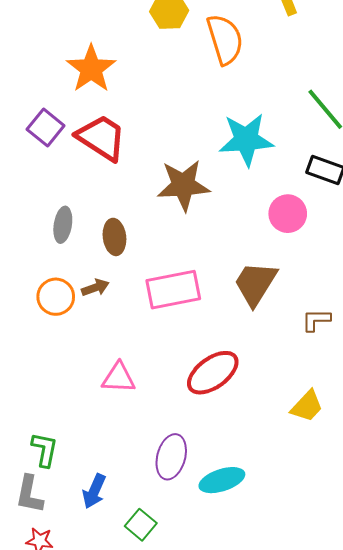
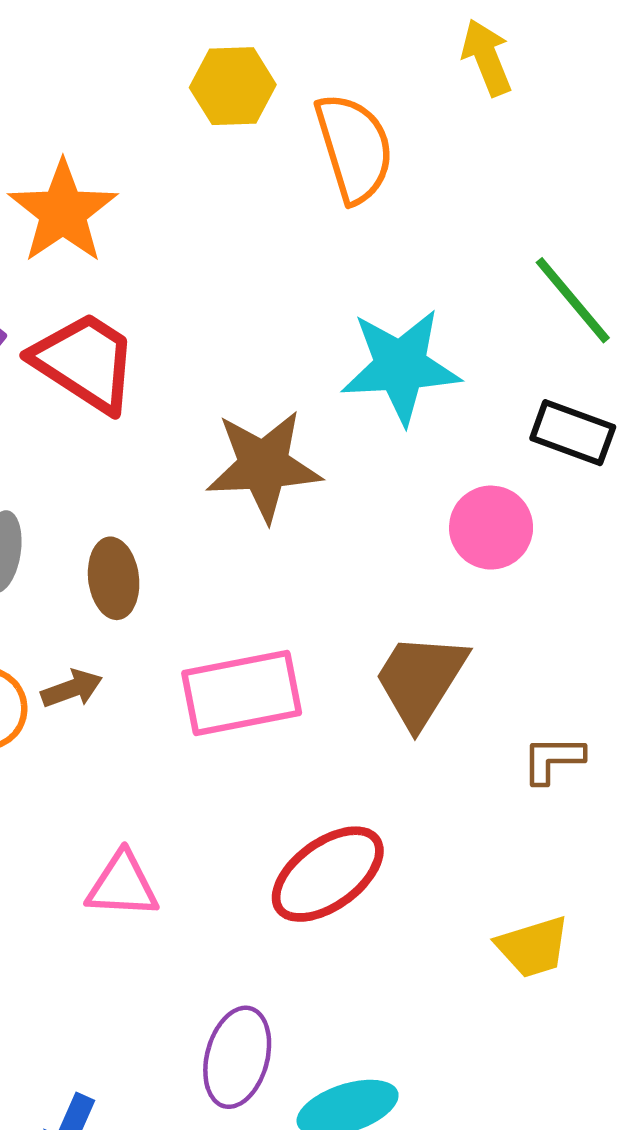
yellow trapezoid: (307, 406) -> (533, 947), turned 30

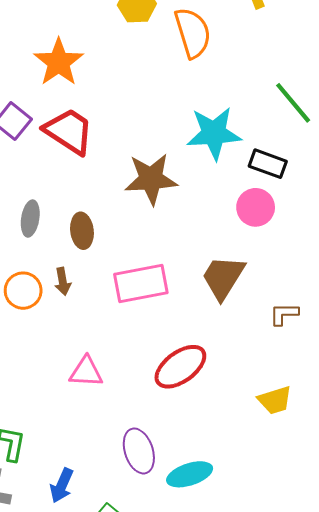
black rectangle: (573, 433) -> (268, 164), moved
brown arrow: (72, 689) -> (63, 281), turned 100
purple ellipse: (237, 1057) -> (139, 451), turned -33

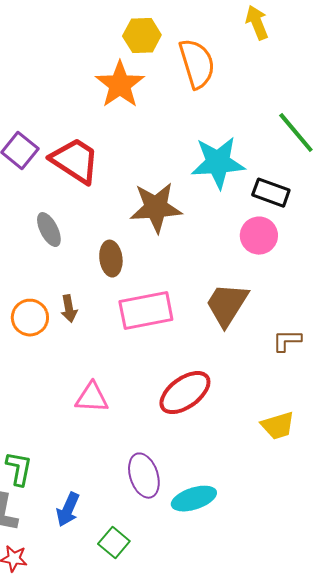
orange star: (59, 62) -> (120, 85), moved
gray ellipse: (30, 219) -> (49, 230), moved, turned -36
brown ellipse: (82, 231) -> (111, 259), moved

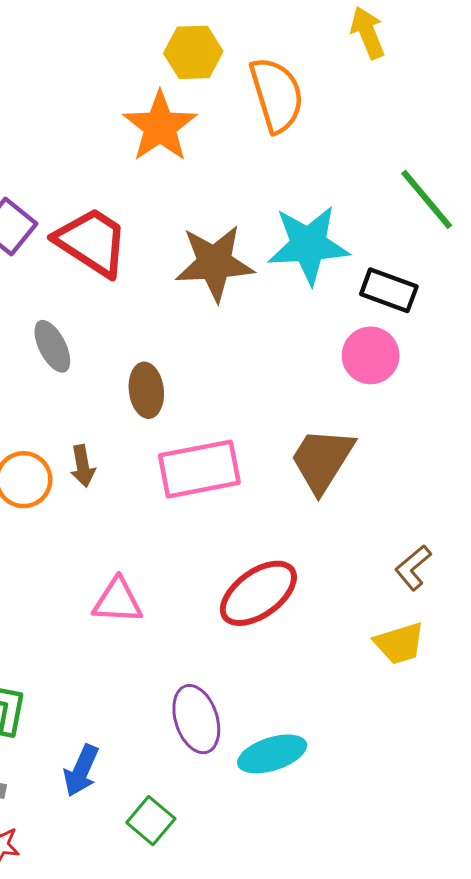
brown star: (156, 208) -> (214, 263), moved
brown L-shape: (287, 341) -> (413, 568), moved, turned -40

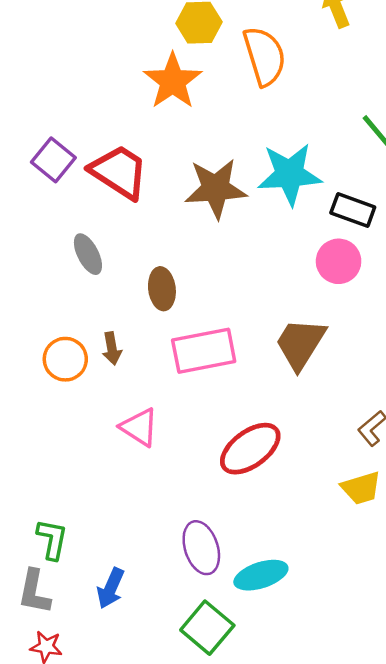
pink triangle: (118, 601) -> (139, 427), moved, turned 30
green square: (151, 821) -> (207, 628), moved, size x1.4

